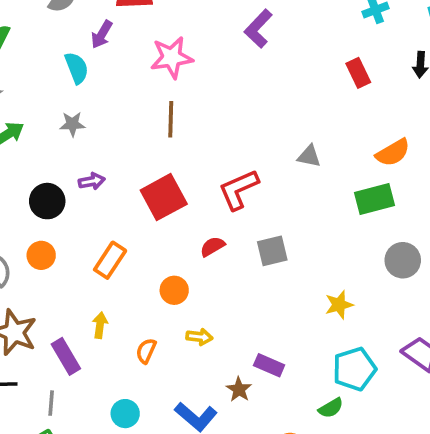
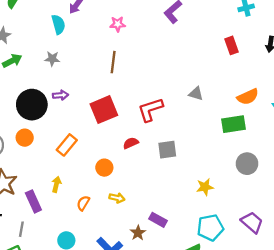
pink star: (172, 57) -> (118, 24), size x0.6
black circle: (47, 201) -> (32, 105), size x1.4

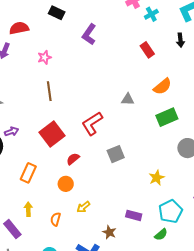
orange semicircle: (248, 97) -> (162, 86), moved
red semicircle: (131, 143) -> (73, 159), moved
yellow arrow: (117, 198) -> (83, 207), turned 144
purple rectangle: (158, 220) -> (134, 215), moved

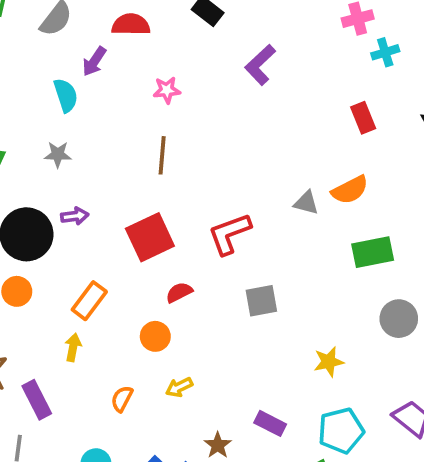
orange semicircle: (162, 86) -> (350, 190), moved
yellow arrow: (28, 209) -> (73, 347), moved

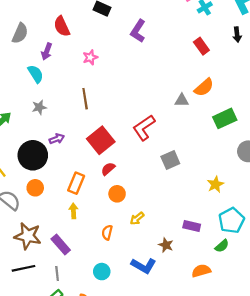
red semicircle: (131, 25) -> (62, 26), turned -102
brown line: (162, 155) -> (85, 99), moved
red semicircle: (179, 292) -> (108, 169), moved

